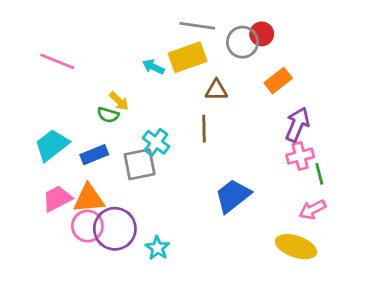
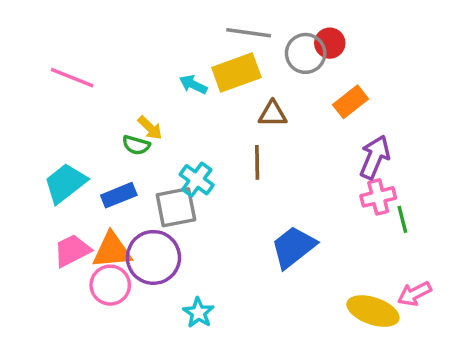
pink arrow: (312, 210) -> (414, 294), moved
purple circle: (115, 229) -> (153, 257), moved

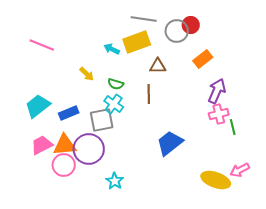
green semicircle: (136, 145) -> (116, 84), moved

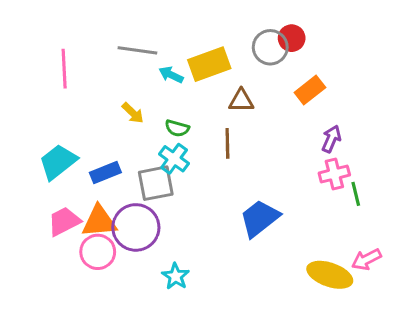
gray line: (144, 19) -> (137, 50), moved
pink line: (42, 45) -> (64, 69), turned 65
purple arrow: (217, 91) -> (331, 139), size x0.7

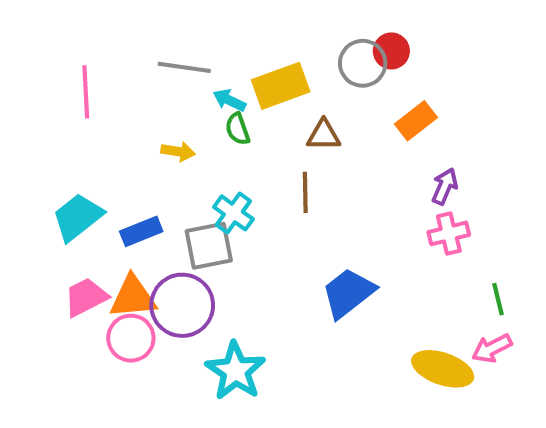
yellow arrow: (133, 113) -> (178, 151), turned -35
green semicircle: (177, 128) -> (238, 129), moved, turned 55
green line: (356, 194) -> (498, 299), moved
cyan star: (176, 276) -> (235, 371), size x1.6

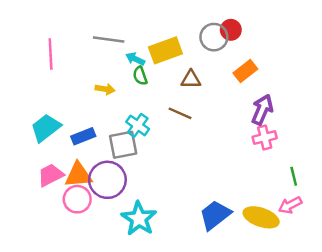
purple arrow: (445, 186) -> (262, 110), size x1.4
brown line: (305, 192) -> (180, 113), turned -65
blue trapezoid: (348, 293) -> (215, 215), moved

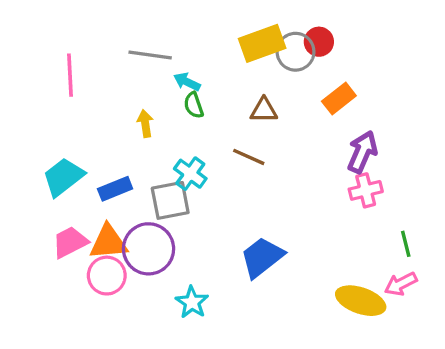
yellow rectangle: (165, 50) -> (262, 43), moved
yellow arrow: (105, 89) -> (145, 124), turned -108
blue trapezoid: (215, 215) -> (262, 257), moved
cyan star: (139, 219) -> (192, 302), size x0.7

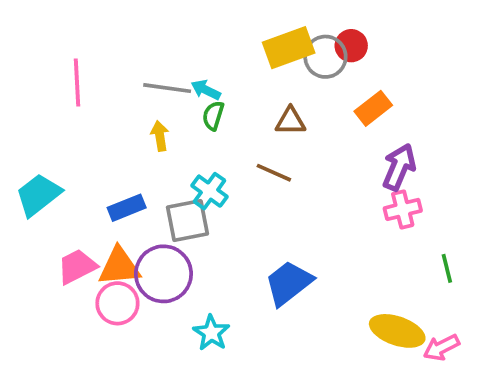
gray line: (150, 55) -> (167, 88), moved
green semicircle: (194, 105) -> (213, 116), turned 36
cyan trapezoid: (63, 177) -> (38, 195), moved
pink arrow: (401, 284) -> (441, 348), moved

